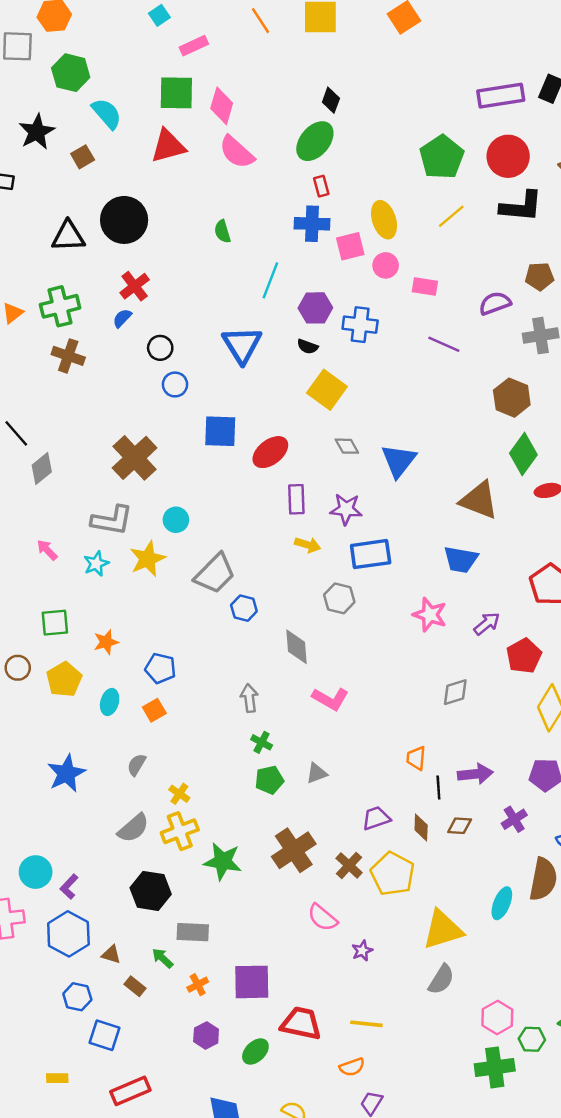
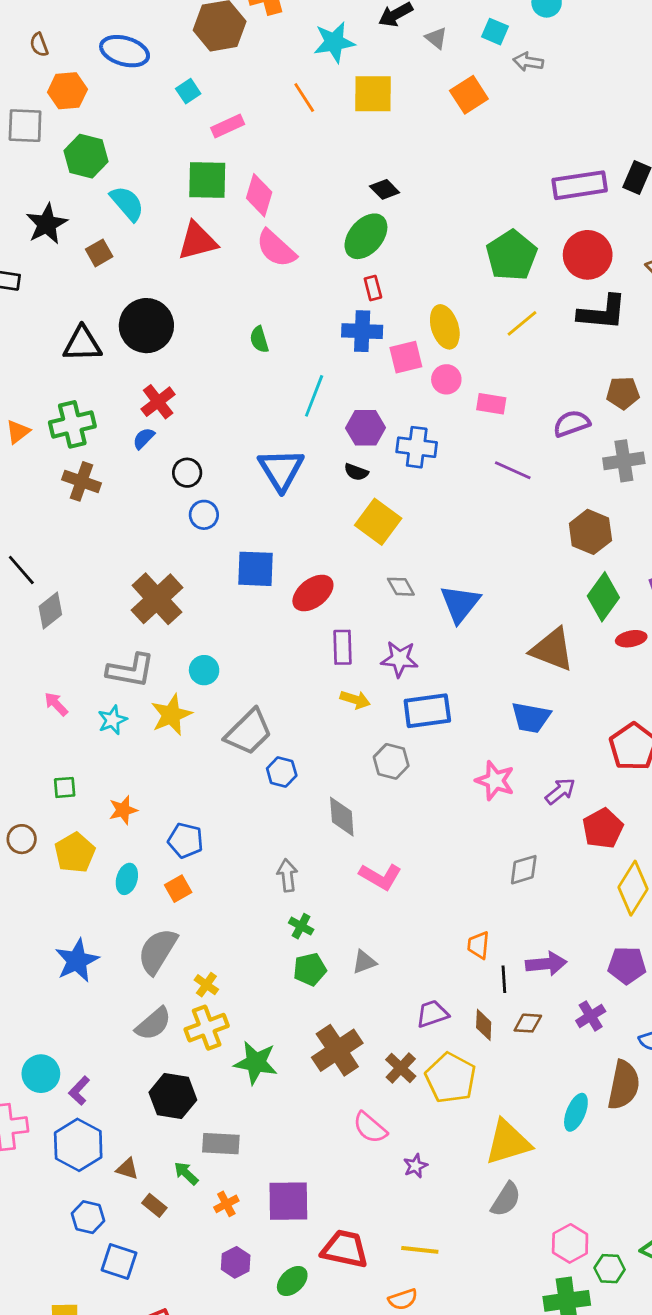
black diamond: (331, 100) -> (385, 189), turned -65
green square: (55, 623) -> (65, 787), size x0.7
gray semicircle: (137, 765) -> (157, 951), size x1.8

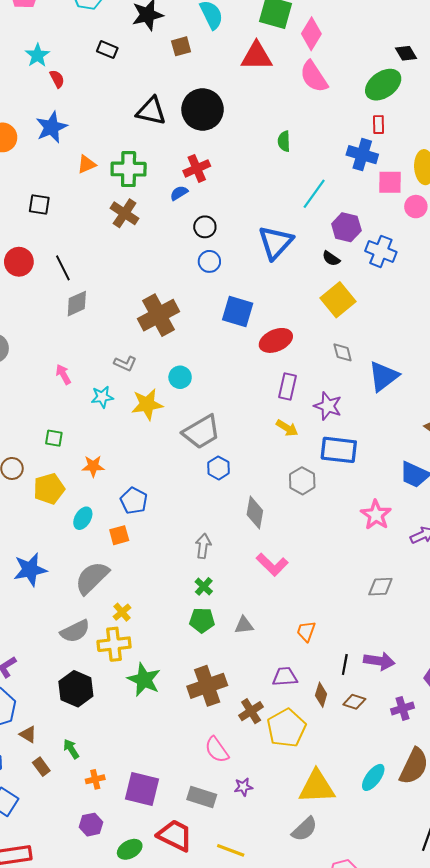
gray L-shape: (131, 670) -> (125, 363), size x0.6
orange trapezoid: (478, 945) -> (306, 631), moved
gray rectangle: (221, 1144) -> (202, 797), moved

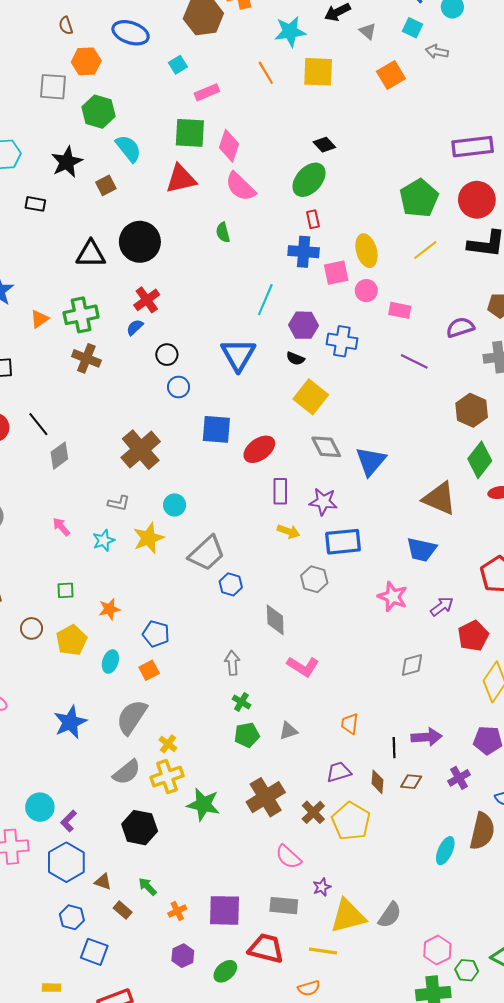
green semicircle: (284, 141) -> (223, 232), moved
gray diamond: (343, 352) -> (326, 447), size x1.4
yellow triangle: (317, 787) -> (348, 916), moved

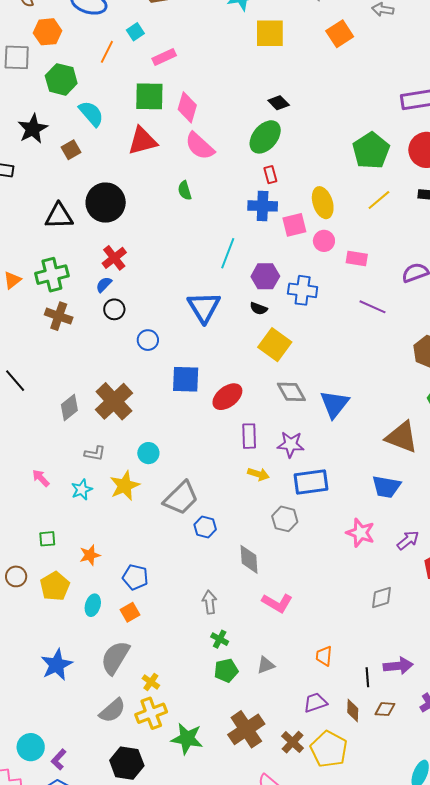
orange line: (266, 73) -> (107, 52), moved, turned 60
black circle: (167, 355) -> (114, 309), moved
gray diamond: (59, 456) -> (69, 407), moved

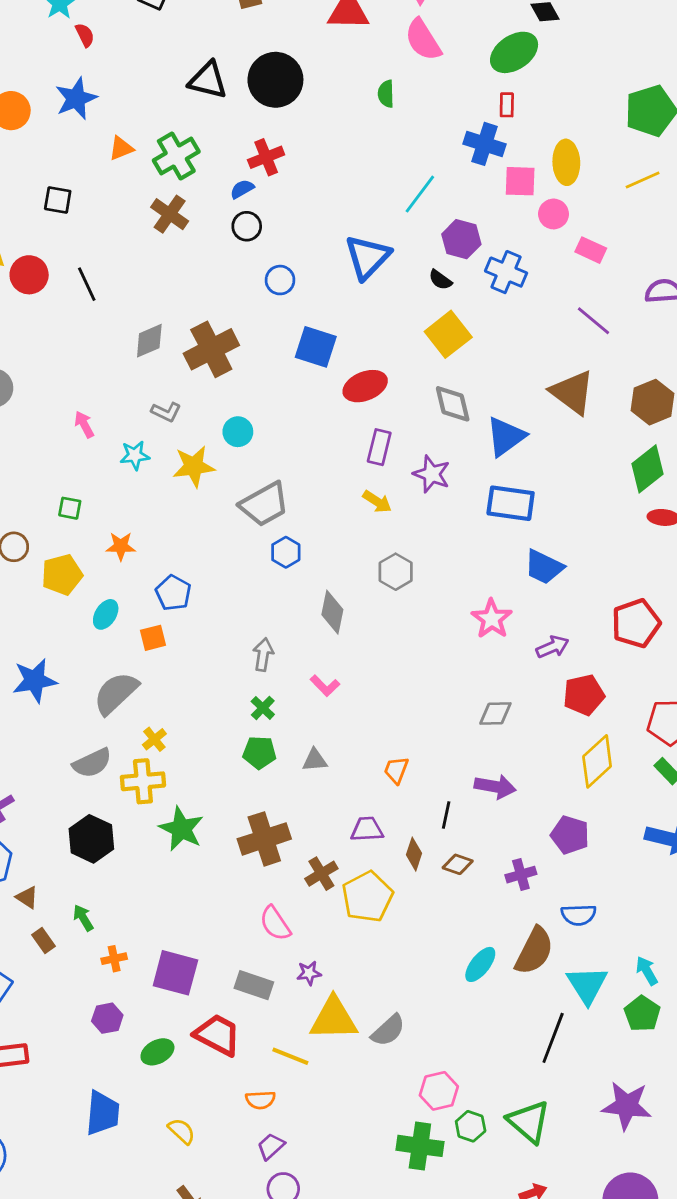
green cross: (52, 275) -> (176, 156), turned -32
brown triangle: (402, 437) -> (572, 392), moved
blue rectangle: (311, 482) -> (511, 503), moved
pink L-shape: (277, 603) -> (325, 686), moved, size x0.7
purple arrow: (398, 666) -> (495, 787), moved

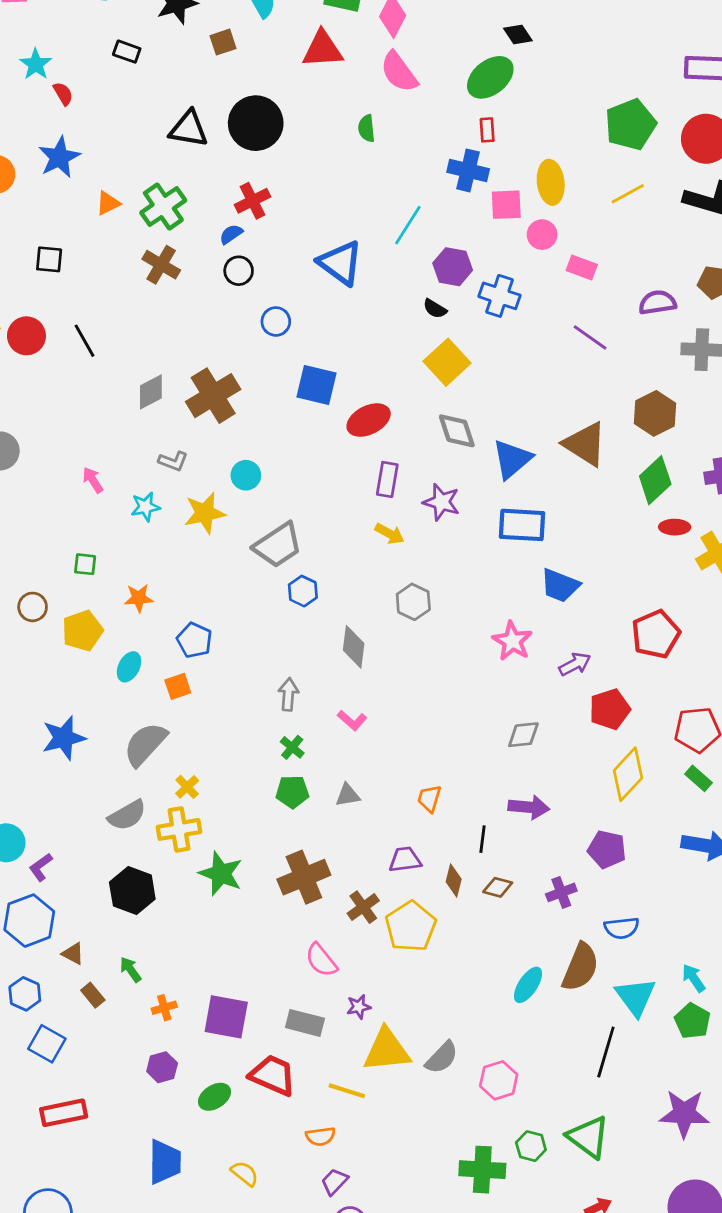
blue triangle: (368, 257) -> (340, 263), moved, turned -33
brown triangle: (572, 392) -> (585, 444), moved
pink hexagon: (439, 1091) -> (499, 1080), moved

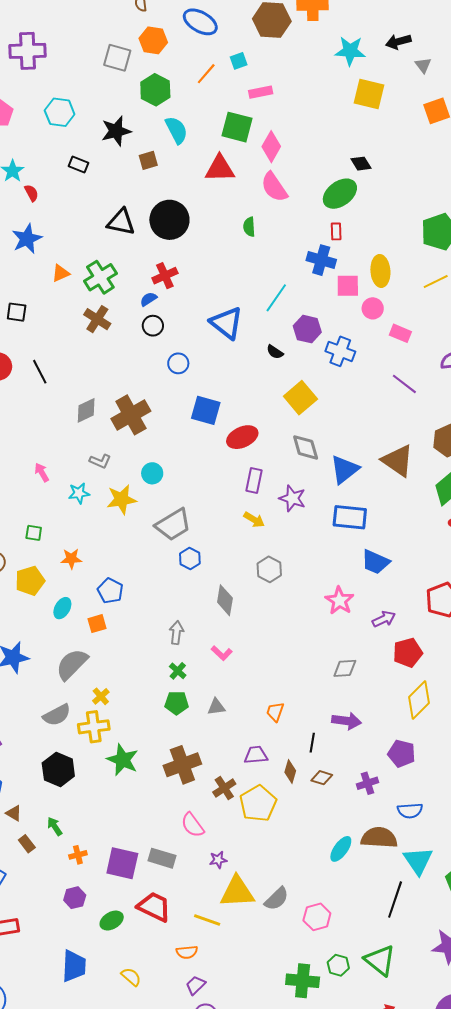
black semicircle: (435, 309) -> (275, 352), moved
brown semicircle: (580, 967) -> (379, 838), turned -111
gray rectangle: (305, 1023) -> (162, 858), moved

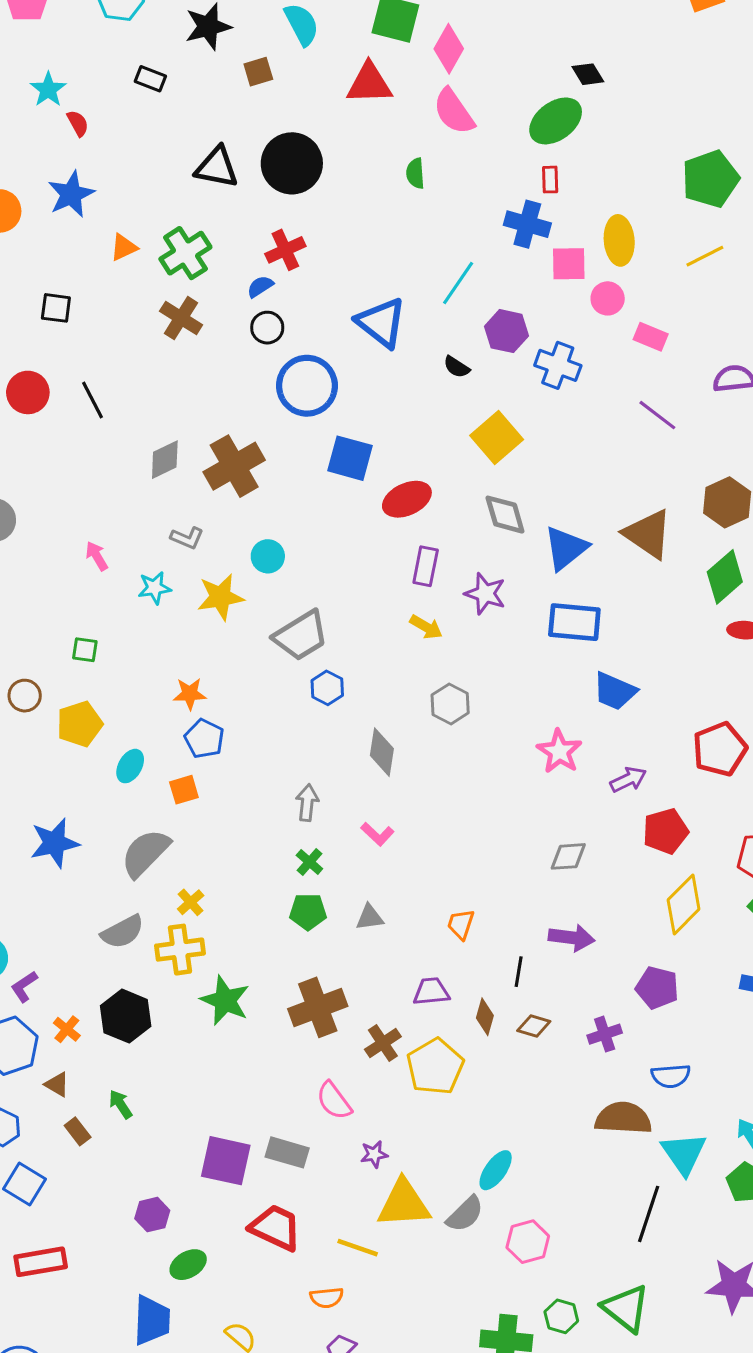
blue circle: (178, 363) -> (307, 386), size x1.8
orange star: (71, 559) -> (190, 694), moved
cyan ellipse: (341, 849) -> (496, 1170), moved
orange cross: (78, 855) -> (67, 1029), moved, turned -36
green ellipse: (112, 921) -> (188, 1265), moved

